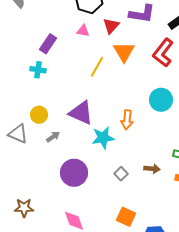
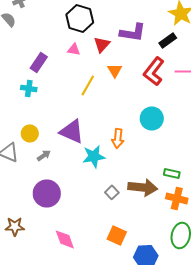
orange triangle: (124, 52) -> (115, 70), size x0.7
brown arrow: (152, 169) -> (143, 187), size x1.8
purple circle: (74, 173) -> (47, 193), moved

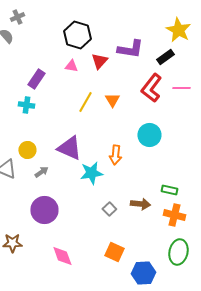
orange triangle: (115, 70) -> (112, 100), moved
brown arrow: (143, 187) -> (140, 204), size x0.7

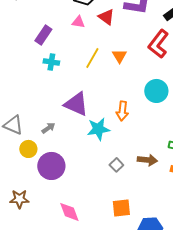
red triangle: (99, 61) -> (106, 17), turned -36
cyan cross: (26, 105) -> (51, 62), moved
yellow circle: (27, 150) -> (28, 149), moved
orange square: (114, 252) -> (121, 208), turned -30

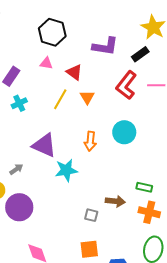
red triangle: (106, 17) -> (74, 72), moved
cyan cross: (51, 62) -> (19, 103), turned -35
orange arrow: (122, 111) -> (90, 141), moved
gray square: (116, 165) -> (91, 215), moved, turned -32

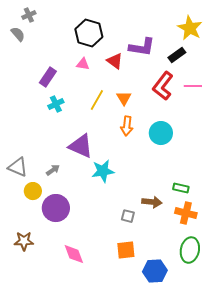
red triangle: (74, 72) -> (115, 61), moved
orange arrow: (90, 141) -> (127, 126), moved

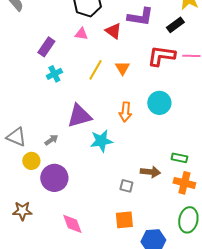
red L-shape: (163, 86) -> (161, 56), turned 60
orange arrow: (127, 126) -> (125, 112), moved
purple triangle: (81, 146) -> (79, 116), turned -40

